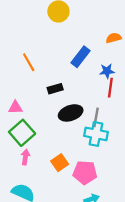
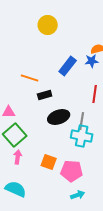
orange line: (29, 62) -> (30, 78), moved, turned -42
blue star: (107, 71) -> (92, 61), moved
orange square: (60, 163) -> (49, 162), turned -35

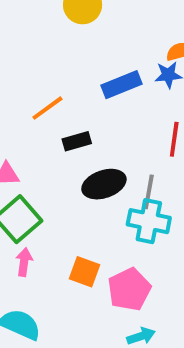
blue rectangle: (68, 66) -> (122, 85), turned 30
orange line: (30, 78) -> (47, 108), turned -54
pink pentagon: (72, 171) -> (129, 289), turned -30

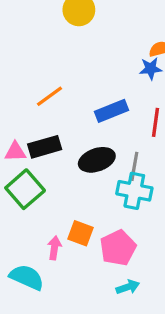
blue rectangle: (122, 85) -> (111, 111), moved
black rectangle: (77, 141) -> (45, 147), moved, size x1.4
pink arrow: (24, 262) -> (54, 248), moved

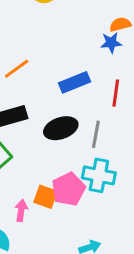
cyan cross: (134, 191) -> (99, 175), moved
pink pentagon: (118, 248) -> (68, 189), moved

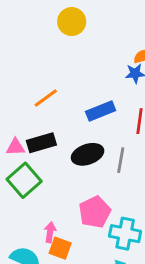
cyan cross: (99, 175) -> (125, 234), moved
orange square: (46, 197) -> (60, 248), moved

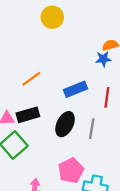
black ellipse: (88, 154) -> (65, 124), turned -45

